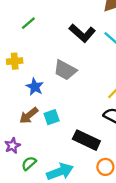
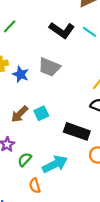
blue star: (35, 87) -> (21, 74), moved

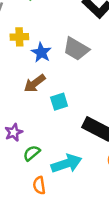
brown arrow: (19, 114) -> (35, 83), moved

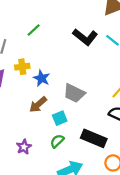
gray trapezoid: (76, 49) -> (74, 93), moved
green semicircle: (32, 153) -> (57, 141), moved

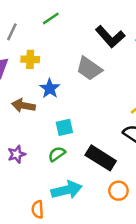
blue star: (42, 78) -> (50, 88), moved
gray trapezoid: (74, 93) -> (89, 69), moved
brown arrow: (38, 105) -> (23, 106), moved, turned 42

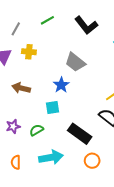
black L-shape: (110, 37) -> (86, 25), moved
blue star: (50, 88) -> (61, 85), moved
green semicircle: (57, 154) -> (36, 130), moved
orange semicircle: (38, 209) -> (16, 162), moved

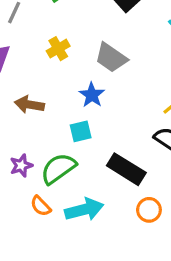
yellow cross: (29, 52) -> (58, 49), moved, turned -32
green semicircle: (36, 130) -> (58, 169), size x1.6
orange semicircle: (16, 162) -> (41, 206), moved, turned -40

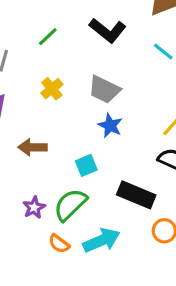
blue star: (92, 95) -> (110, 125), moved

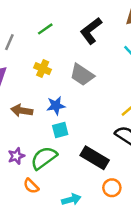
black L-shape: (108, 30) -> (91, 31), turned 96
yellow cross: (52, 89) -> (43, 69), turned -35
blue star: (110, 125) -> (56, 106), moved, turned 30
cyan arrow: (102, 240) -> (71, 200), moved, size x0.7

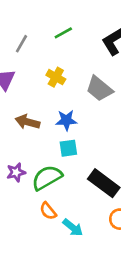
orange semicircle: (31, 186) -> (48, 211), moved
cyan arrow: (71, 200) -> (73, 228), turned 48

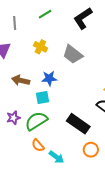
gray line: (21, 44) -> (15, 23), turned -32
cyan square: (68, 148) -> (43, 98), moved

